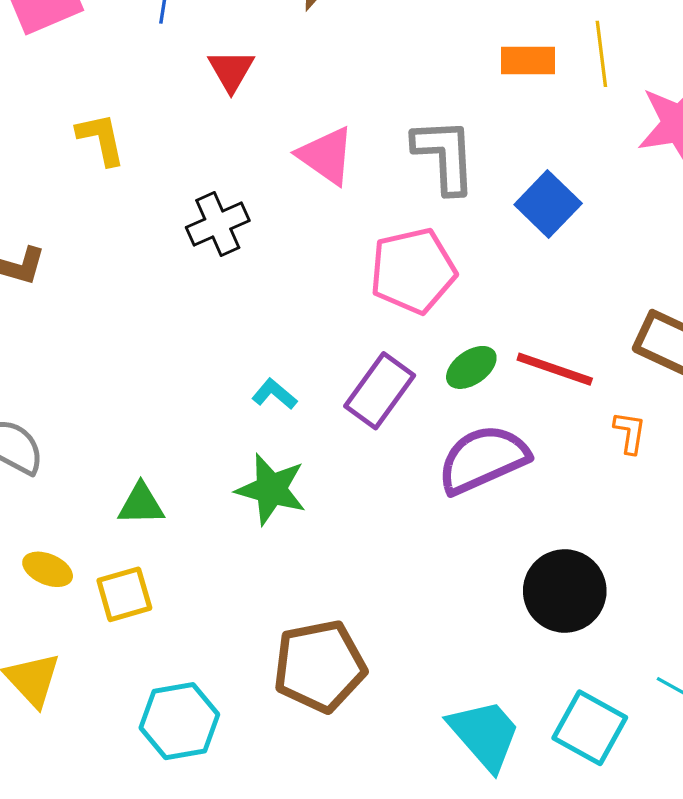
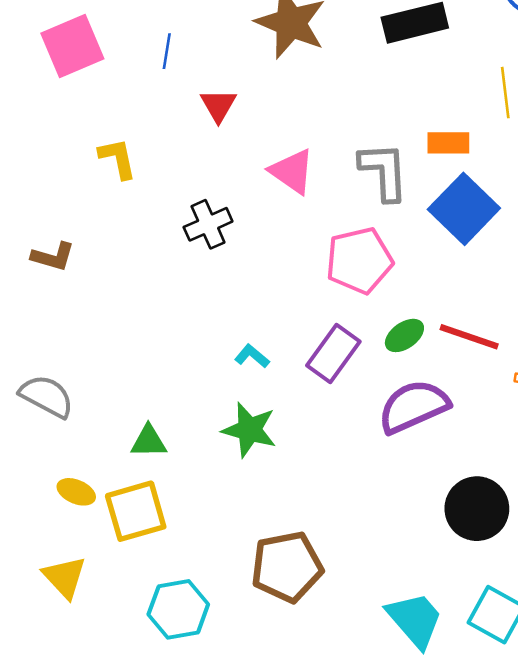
orange rectangle: (528, 61) -> (448, 143), moved
blue square: (548, 204) -> (464, 209), size x1.4
yellow square: (124, 594) -> (136, 511), size x1.4

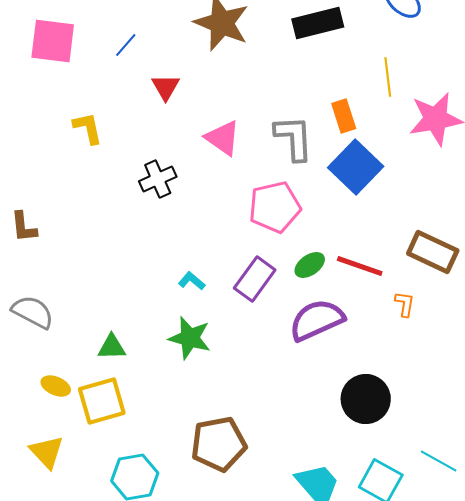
pink square: (72, 46) -> (53, 41), turned 30
blue line: (167, 51) -> (126, 45), turned 32
orange rectangle: (448, 143) -> (344, 116), turned 72
brown L-shape: (53, 257) -> (24, 227), moved, turned 68

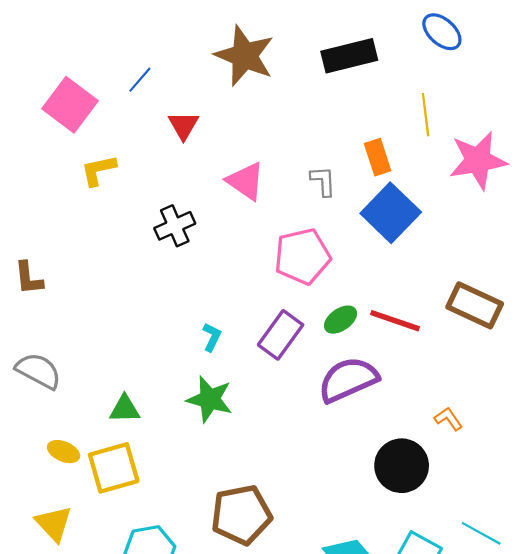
pink square: (53, 41) -> (70, 105), moved, turned 30
yellow L-shape: (88, 128) -> (98, 170), turned -90
gray L-shape: (294, 138) -> (323, 181), size x0.6
cyan L-shape: (192, 281) -> (212, 337), turned 76
orange L-shape: (405, 304) -> (448, 419), moved, turned -44

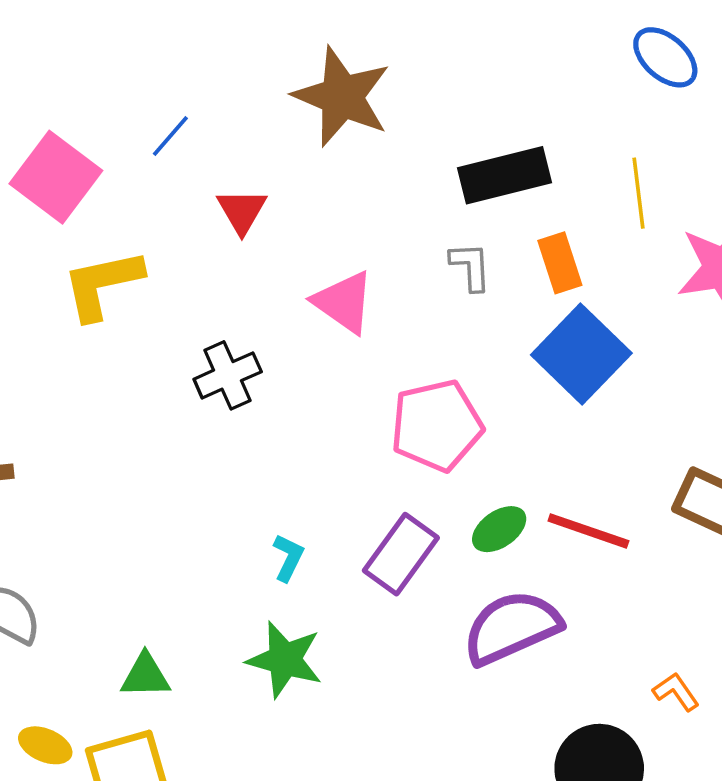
black rectangle: (349, 56) -> (504, 175), moved
yellow L-shape: (98, 170) -> (102, 284), size x1.4
gray L-shape: (323, 181) -> (471, 266), moved

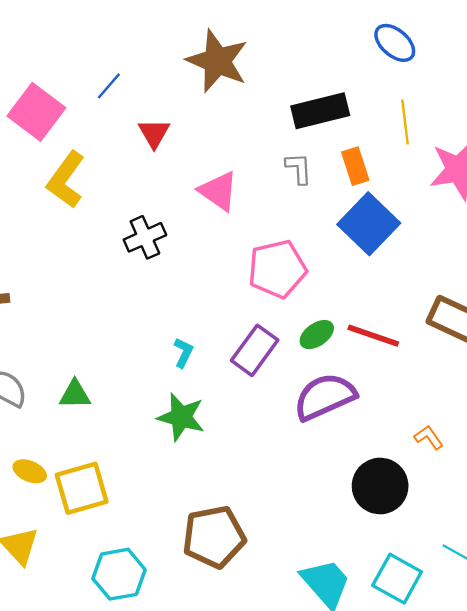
blue ellipse: (665, 57) -> (395, 43), moved
yellow L-shape: (102, 284) -> (66, 180), turned -42
green triangle: (145, 676) -> (75, 394), moved

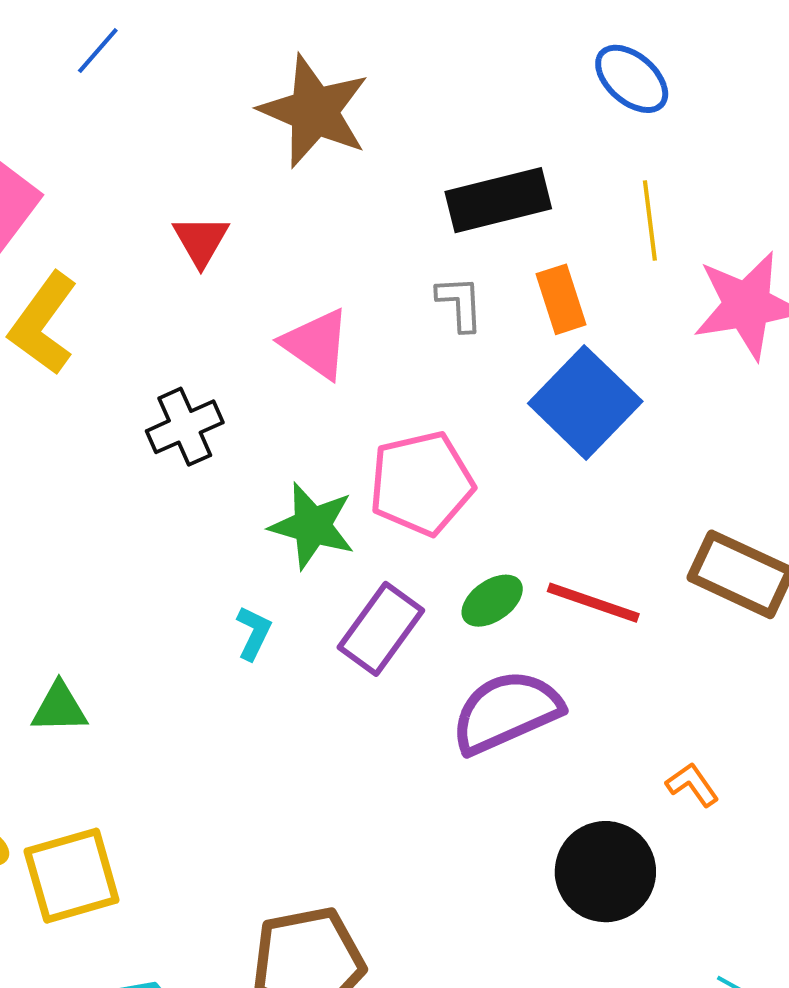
blue line: (109, 86) -> (98, 51), moved
green star: (181, 417) -> (312, 526), moved

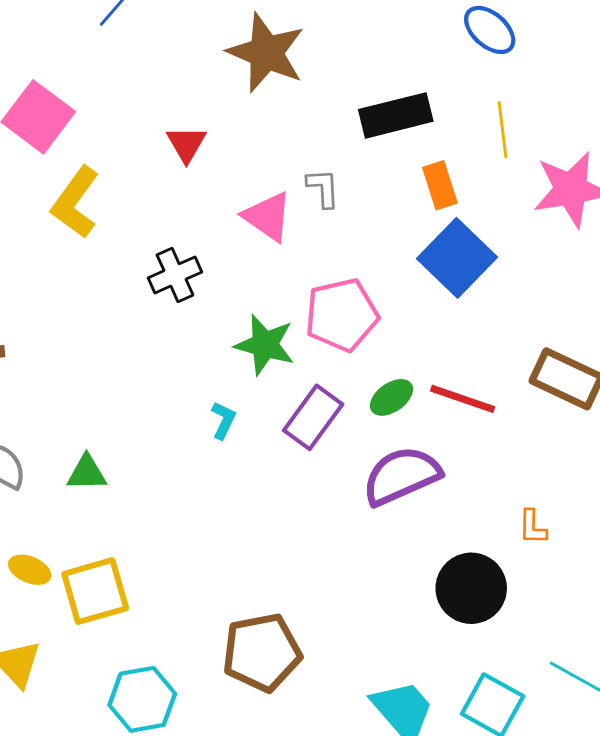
gray L-shape: (460, 303) -> (323, 188), moved
orange L-shape: (692, 785) -> (532, 527), turned -144

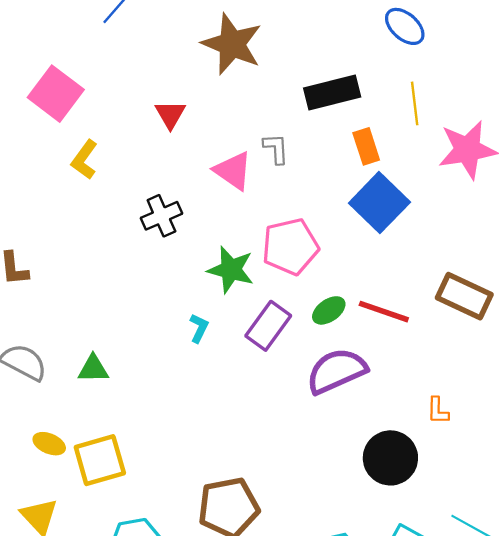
yellow L-shape: (75, 202) -> (84, 160), size x0.7

